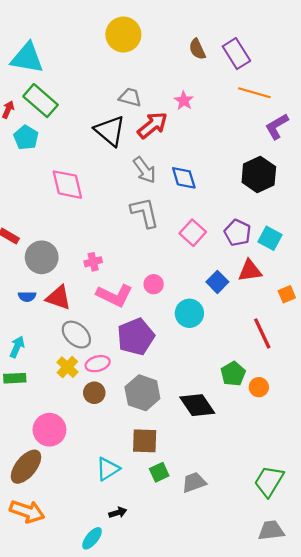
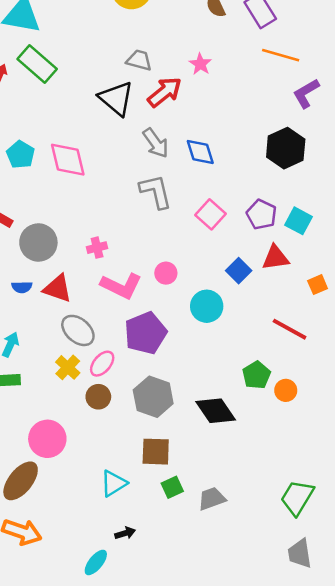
cyan pentagon: (26, 138) -> (21, 155), moved
red line: (262, 333) -> (290, 329), turned -36
pink ellipse: (98, 364) -> (102, 364), turned -35
gray trapezoid: (271, 530) -> (300, 554), turned -92

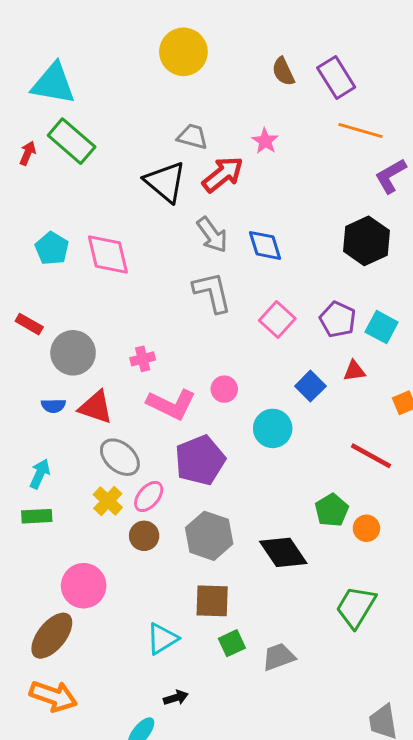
red triangle: (276, 258) -> (354, 371), size x0.7
green trapezoid: (297, 497) -> (356, 607), moved

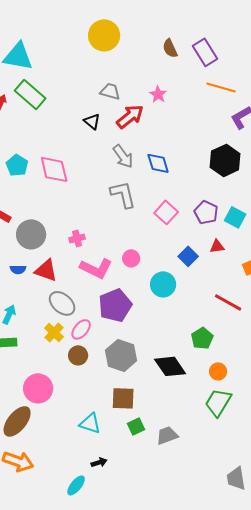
black triangle: (165, 182) -> (92, 121), size x0.6
orange circle: (366, 528) -> (218, 371), moved
cyan triangle: (162, 639) -> (90, 423), turned 50

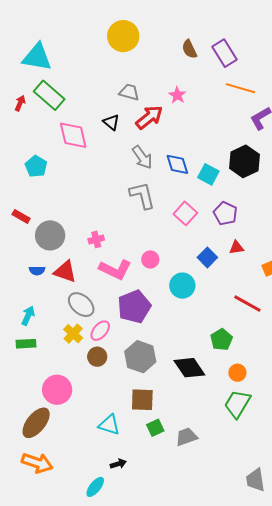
pink diamond: (54, 169) -> (73, 135), moved
cyan square: (235, 217) -> (208, 174), moved

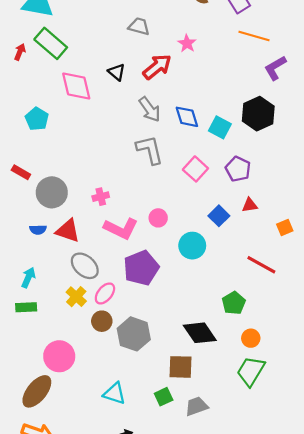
gray trapezoid: (129, 92) -> (139, 26), moved
gray hexagon: (140, 357) -> (134, 334), moved
brown square: (142, 400) -> (181, 367), moved

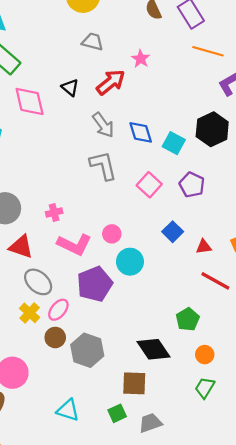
red triangle: (250, 205) -> (204, 247), moved
cyan circle: (192, 246) -> (130, 262), moved
green trapezoid: (251, 371) -> (205, 388), size x0.7

